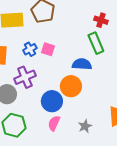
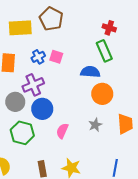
orange circle: (71, 86) -> (102, 94), moved
blue circle: (52, 101) -> (42, 109), moved
gray star: (85, 126) -> (95, 125), moved

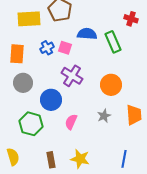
red cross: (109, 28) -> (131, 19), moved
blue semicircle: (90, 72) -> (87, 34), moved
purple cross: (33, 85) -> (72, 76), moved, turned -35
gray circle: (15, 102) -> (23, 83), moved

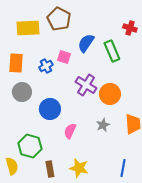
blue semicircle: (87, 34) -> (86, 43), turned -60
blue cross: (47, 48) -> (46, 66), moved
purple cross: (72, 76) -> (86, 85), moved
green hexagon: (31, 124) -> (30, 146), moved

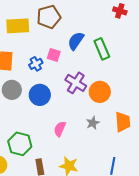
brown pentagon: (59, 19) -> (49, 17), turned 30
red cross: (130, 28) -> (120, 11), moved
blue circle: (50, 109) -> (40, 95), moved

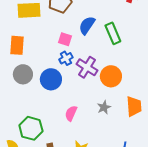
blue cross: (36, 64) -> (66, 58), moved

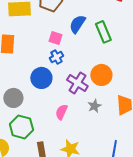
purple cross: (87, 67) -> (77, 83), moved
gray circle: (23, 74) -> (13, 98), moved

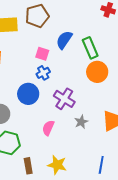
orange circle: (101, 75) -> (97, 72), moved

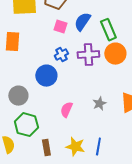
pink square: (42, 54) -> (60, 27), moved
purple cross: (64, 99) -> (88, 55), moved, turned -35
blue line: (101, 165) -> (98, 147), moved

